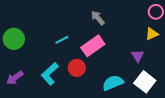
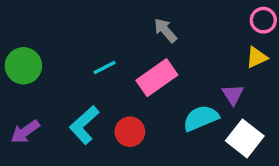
red circle: (77, 68) -> (130, 132), moved
cyan semicircle: (113, 83) -> (201, 118), moved

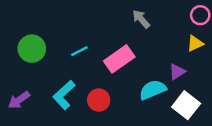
gray arrow: (165, 30) -> (141, 19), moved
green circle: (23, 66) -> (32, 49), moved
purple triangle: (233, 95) -> (177, 72), turned 30

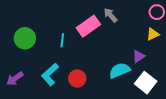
cyan line: (79, 51) -> (62, 40), turned -56
pink rectangle: (119, 59) -> (88, 26), moved

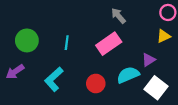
pink rectangle: (88, 26) -> (109, 44), moved
purple arrow: (15, 78) -> (15, 72), moved
red circle: (77, 78) -> (96, 84), moved

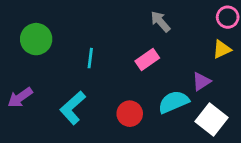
green circle: (27, 40) -> (36, 39), moved
pink rectangle: (109, 44) -> (147, 60), size x0.7

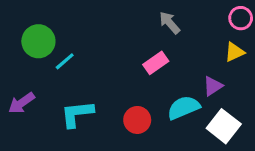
cyan line: (90, 58) -> (65, 61), moved, turned 42
cyan L-shape: (73, 108) -> (77, 114), turned 36

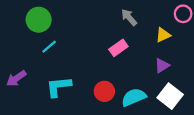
green circle: (38, 41) -> (39, 20), moved
yellow triangle: (234, 52) -> (163, 35), moved
cyan semicircle: (184, 108) -> (134, 97), moved

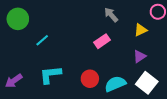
green circle: (39, 20) -> (18, 19), moved
purple arrow: (16, 78) -> (14, 81), moved

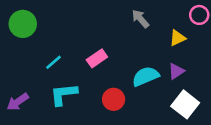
cyan line: (42, 40) -> (53, 62), moved
pink rectangle: (102, 41) -> (97, 58), moved
cyan semicircle: (115, 84) -> (146, 76), moved

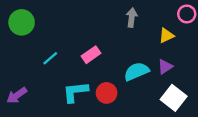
gray arrow: (140, 19) -> (132, 18), turned 48
cyan L-shape: (64, 94) -> (75, 92), moved

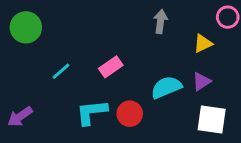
white square: (174, 98) -> (212, 120), turned -30

